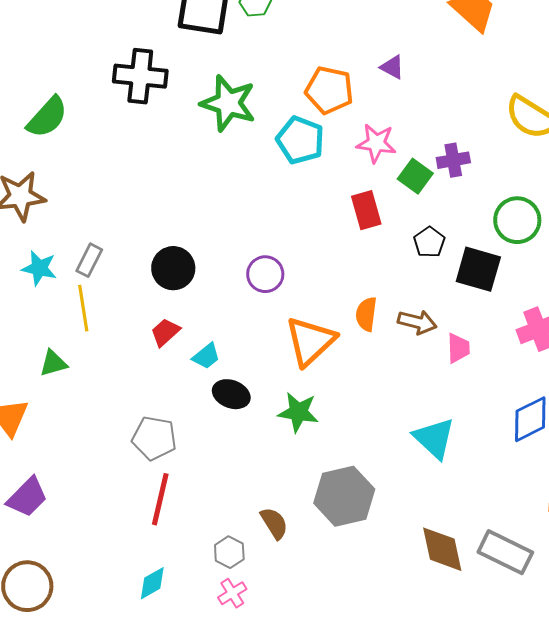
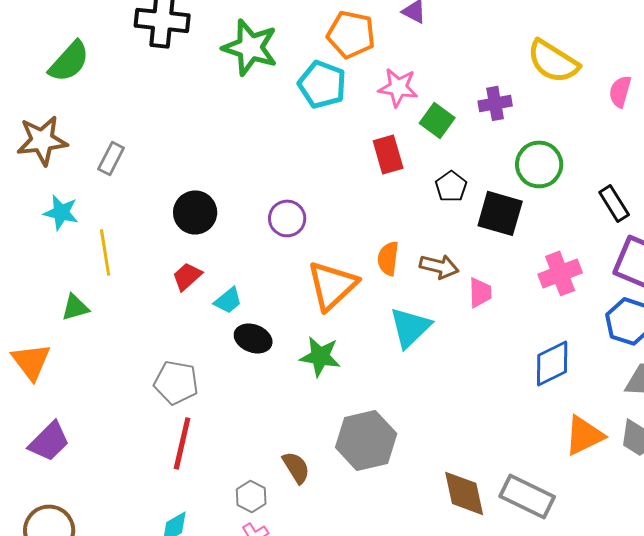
purple cross: (453, 160) -> (495, 103), moved
gray rectangle: (89, 260) -> (111, 158), moved
cyan triangle: (434, 438) -> (410, 327), moved, turned 33

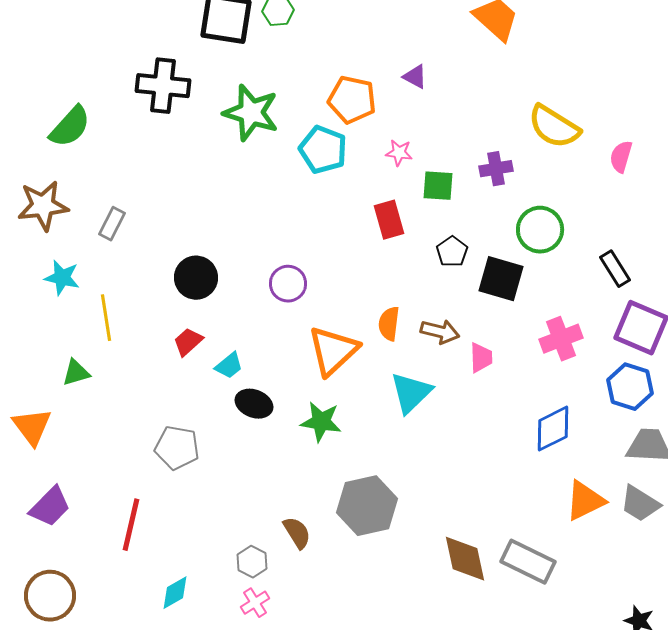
pink star: (398, 87) -> (399, 153), size x0.7
green square: (437, 120) -> (438, 186), turned -32
red line: (182, 443) -> (131, 525), moved

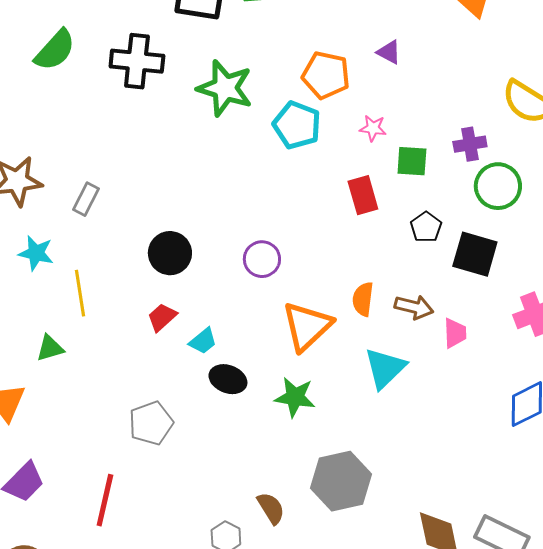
green semicircle: (70, 127) -> (55, 50), moved
green circle: (540, 230) -> (498, 186), moved
gray pentagon: (177, 448) -> (151, 423), turned -30

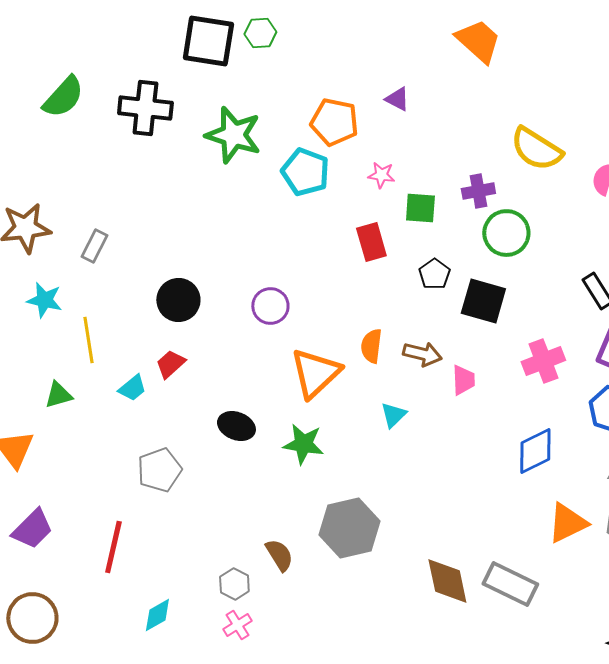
cyan trapezoid: (203, 341) -> (132, 388), moved
cyan triangle: (385, 368) -> (393, 415), size x0.6

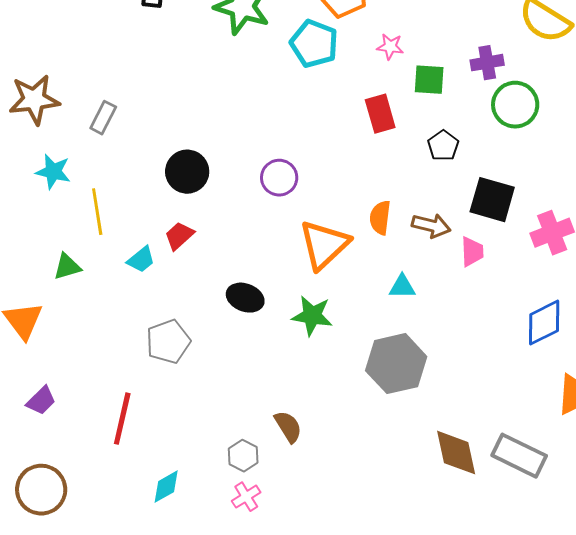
black square: (483, 301) -> (492, 200), moved
cyan triangle: (393, 415) -> (402, 287), turned 44
gray hexagon: (349, 528) -> (396, 364), moved
purple trapezoid: (32, 529) -> (41, 401), size x0.7

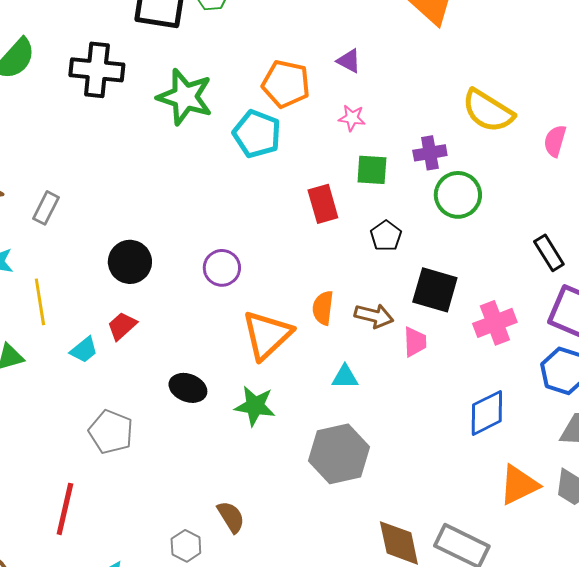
pink star: (390, 47) -> (352, 118), moved
gray pentagon: (168, 342) -> (111, 432), turned -30

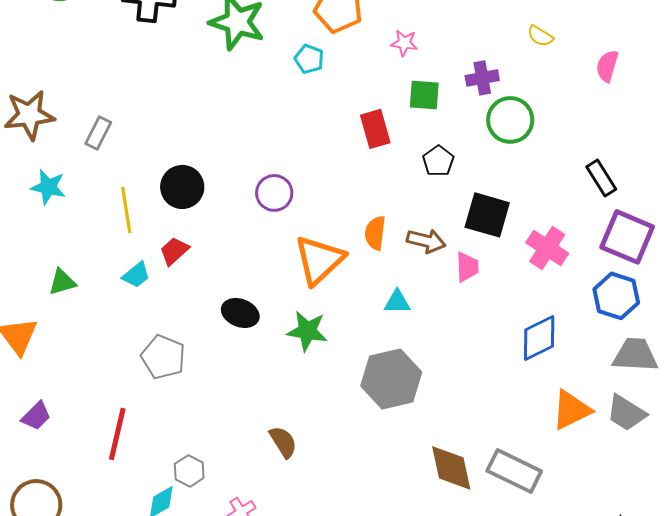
yellow semicircle: (488, 111) -> (540, 36), size x0.5
cyan pentagon: (257, 134) -> (309, 59), size x0.6
yellow line: (40, 302) -> (126, 210), moved
pink cross: (495, 323) -> (547, 248), turned -36
gray hexagon: (186, 546) -> (189, 471), moved

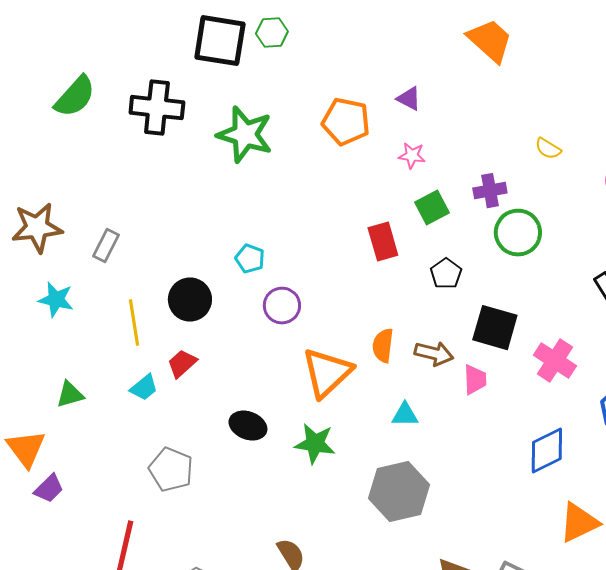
cyan pentagon: (309, 59) -> (250, 259), moved
green square: (424, 95) -> (432, 208), turned -32
purple trapezoid: (36, 416) -> (49, 489), moved

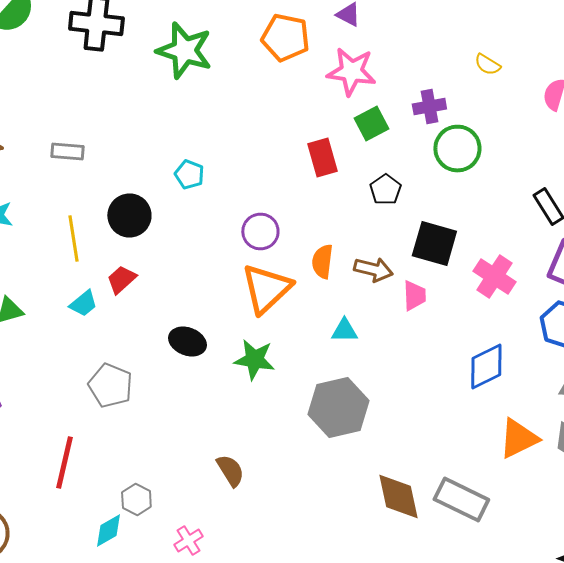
pink star: (412, 156) -> (351, 72), size x1.8
gray rectangle: (106, 246) -> (67, 152), moved, turned 68
purple circle: (282, 306) -> (260, 232), moved

